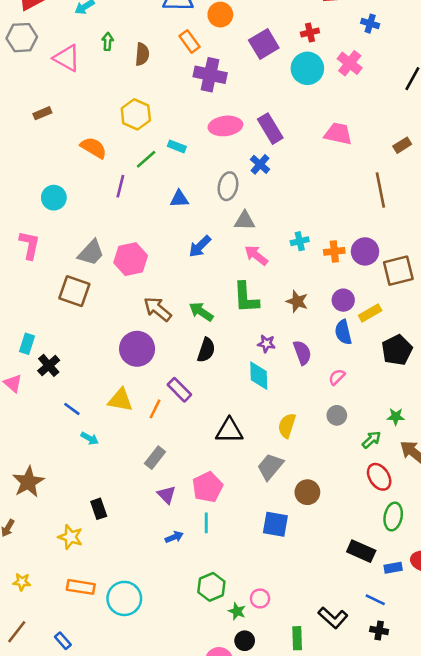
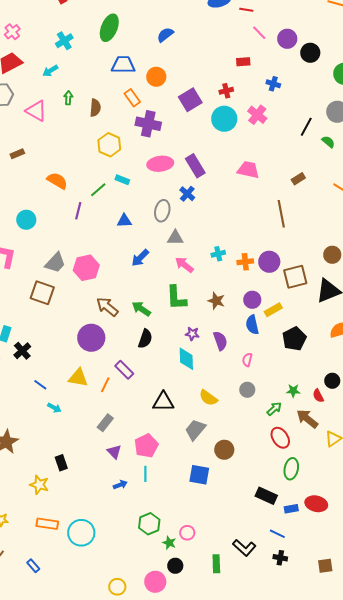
yellow hexagon: (136, 114) -> (109, 145), moved
pink semicircle: (337, 377) -> (247, 360), turned -32
yellow semicircle: (287, 426) -> (208, 398), turned -72

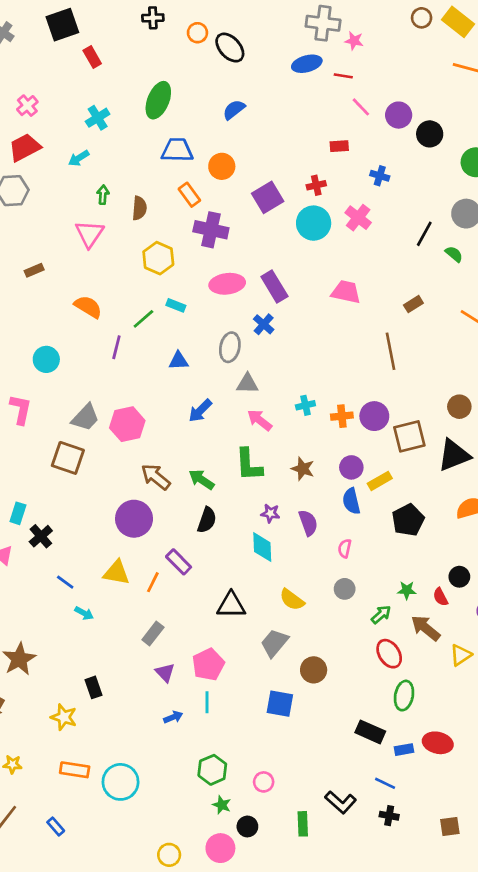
pink triangle: (36, 111) -> (89, 234), moved, turned 35
green star: (169, 543) -> (222, 805), moved

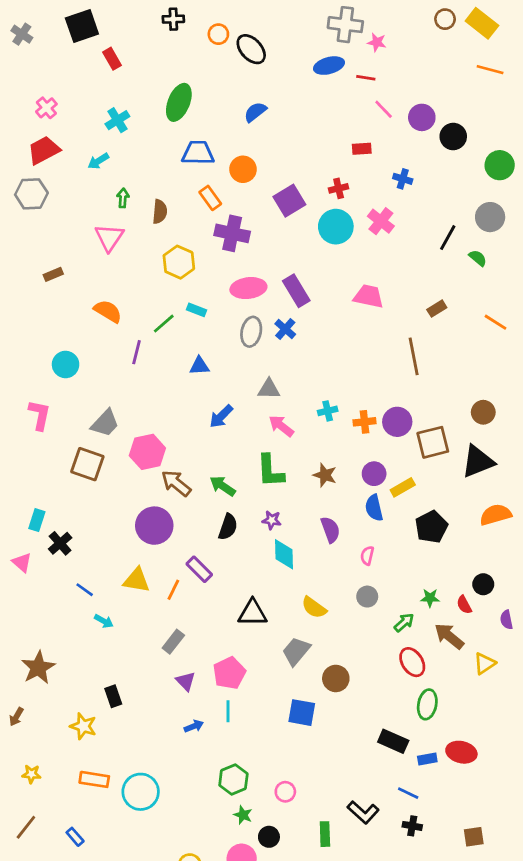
gray ellipse: (230, 347) -> (251, 332), moved
pink hexagon: (127, 424) -> (147, 452), moved
purple star: (270, 513) -> (272, 520), moved

